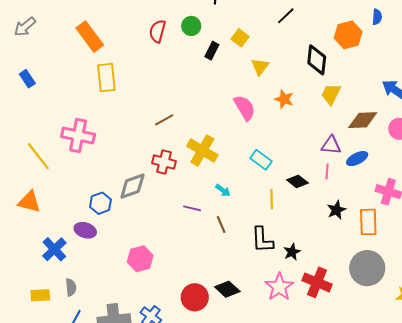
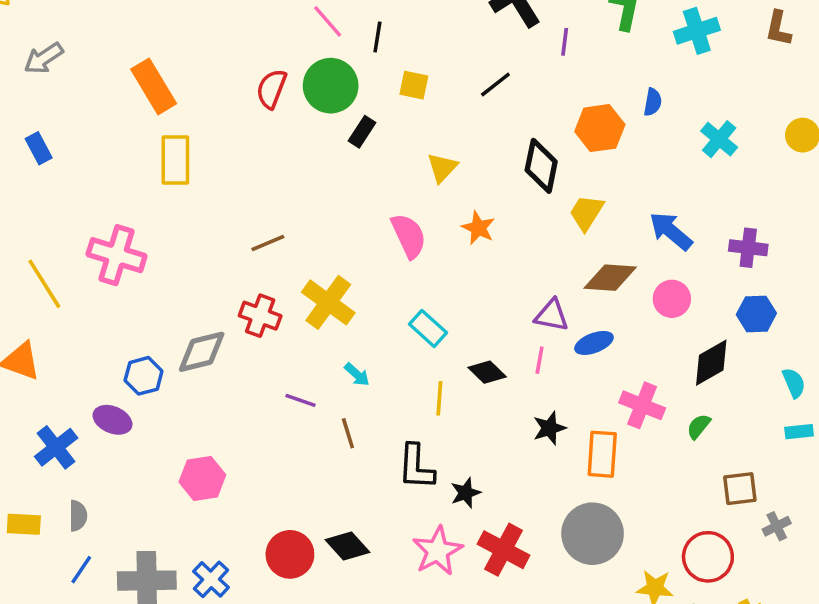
green circle: (191, 26) -> (331, 86), size x1.6
yellow square: (240, 38) -> (414, 85), moved, turned -30
yellow trapezoid: (331, 94) -> (586, 213), moved

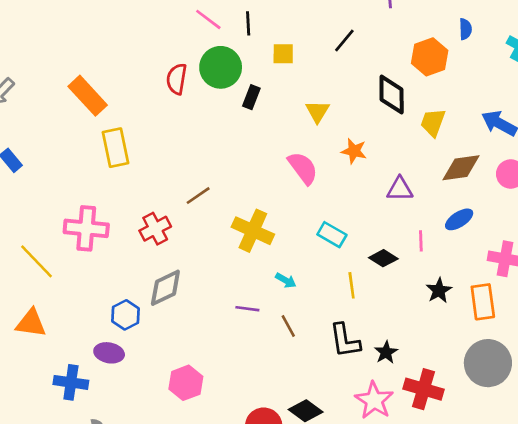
purple triangle: (552, 315) -> (400, 189), moved
red cross: (260, 316) -> (155, 229), moved, turned -36
blue cross: (56, 447) -> (71, 382), turned -32

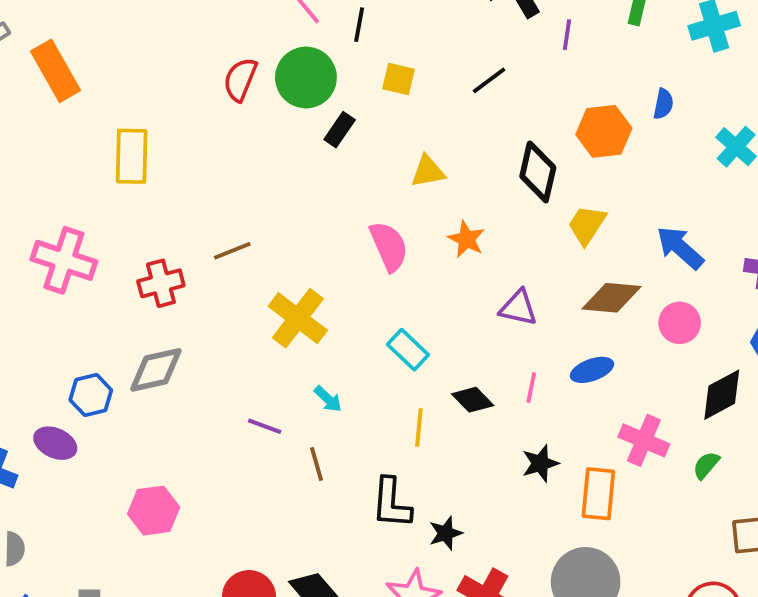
orange rectangle: (88, 96) -> (56, 71), moved
yellow triangle: (317, 111) -> (428, 171), turned 35

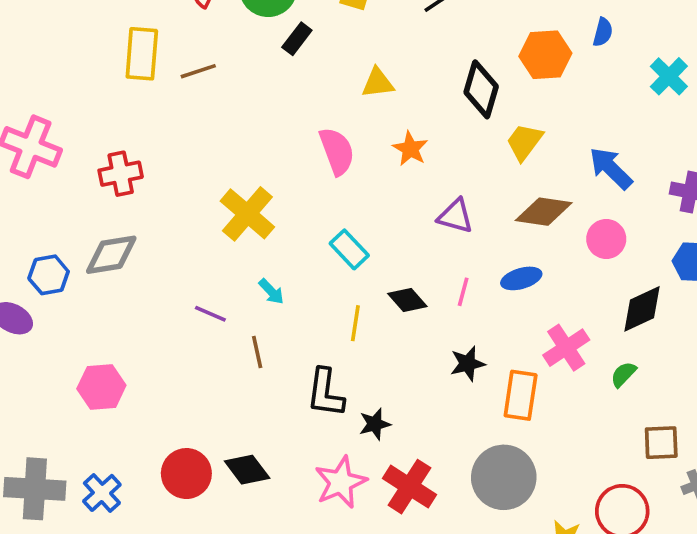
yellow rectangle: (132, 156) -> (142, 54), moved
brown line: (232, 251) -> (198, 71), moved
pink cross: (644, 440) -> (566, 348), turned 30

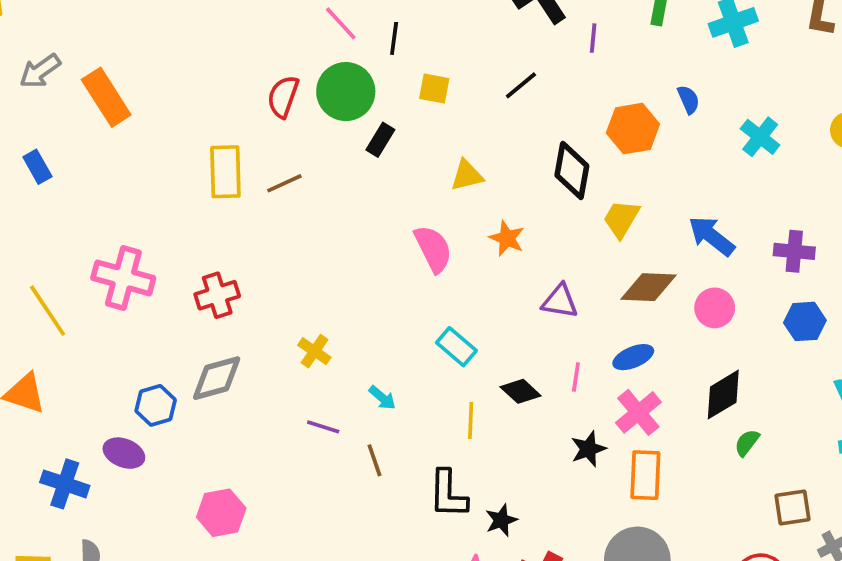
blue semicircle: (603, 32) -> (688, 99), turned -32
yellow cross: (247, 214) -> (314, 351), moved, size x0.6
black diamond: (642, 309) -> (723, 395), moved
pink cross: (566, 348) -> (638, 412), moved

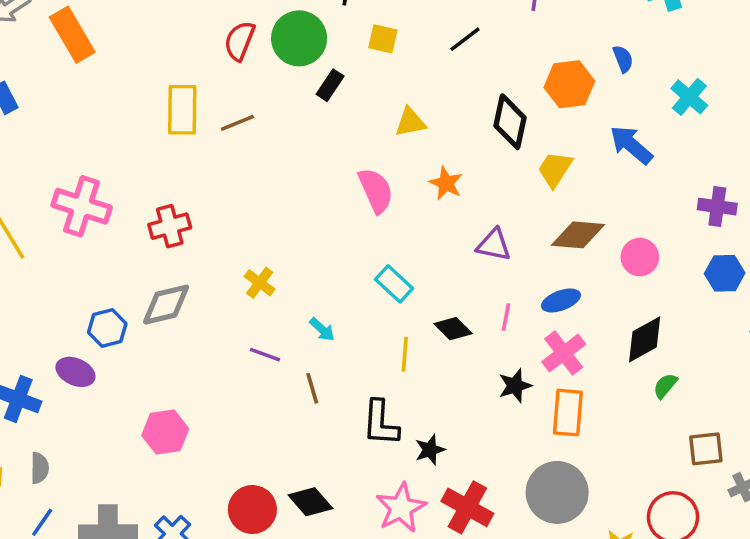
blue arrow: (711, 236) -> (631, 145), moved

